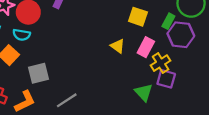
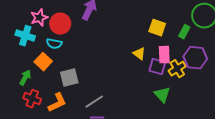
purple hexagon: (181, 35) -> (195, 58), moved
pink rectangle: (146, 47) -> (164, 55), turned -30
purple square: (166, 79) -> (157, 67), moved

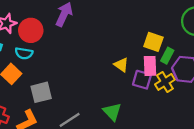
yellow square: (157, 28) -> (153, 42), moved
green rectangle: (184, 32) -> (167, 56), moved
green triangle: (162, 95) -> (112, 112), moved

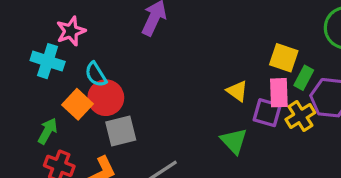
red circle: (31, 30) -> (106, 98), moved
cyan semicircle: (24, 53) -> (96, 74), turned 48
green triangle: (112, 112) -> (234, 141), moved

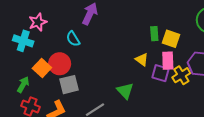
cyan semicircle: (96, 74) -> (73, 39), moved
green rectangle: (304, 78) -> (154, 34), moved, turned -32
green triangle: (234, 141) -> (125, 91), moved

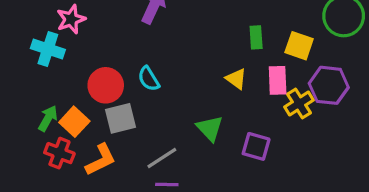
cyan semicircle: (73, 39) -> (149, 79), moved
yellow square: (171, 39) -> (299, 46), moved
orange square: (42, 68) -> (74, 122), moved
purple square: (161, 73) -> (256, 146), moved

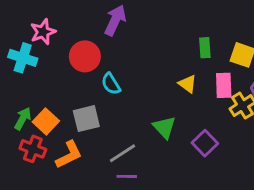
red circle: (106, 85) -> (85, 56), moved
purple square: (256, 146) -> (205, 143), turned 30

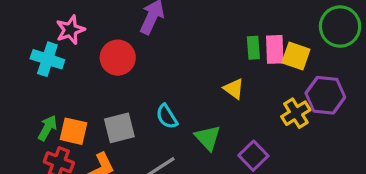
cyan semicircle: (111, 84) -> (167, 116), moved
pink rectangle: (224, 85) -> (275, 49), moved
orange square: (46, 121) -> (74, 131), turned -30

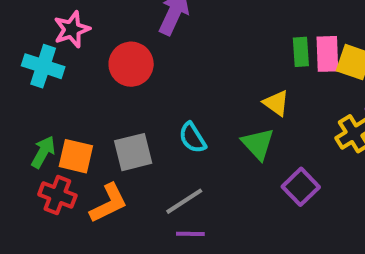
green triangle: (208, 138) -> (258, 144), moved

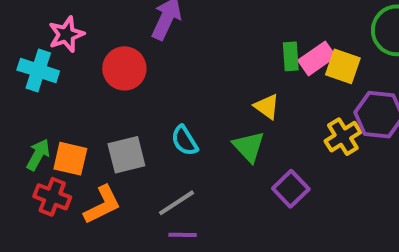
pink rectangle: (327, 54) -> (317, 58), turned 57

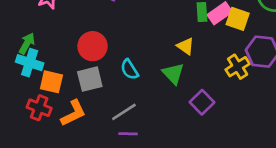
red circle: (124, 68) -> (93, 46), moved
cyan cross: (38, 70) -> (30, 63), moved
green arrow: (38, 155) -> (27, 43), moved

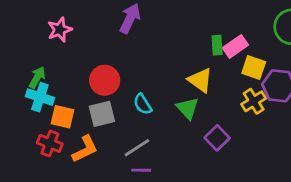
yellow square: (238, 19) -> (254, 68), moved
yellow triangle: (186, 46) -> (200, 80), size x1.4

